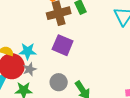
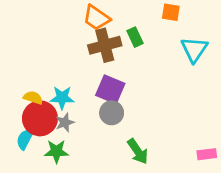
gray circle: (59, 82) -> (112, 113), moved

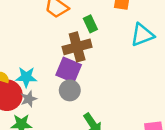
brown cross: (105, 45) -> (77, 47), moved
cyan triangle: (194, 49) -> (142, 35), turned 35

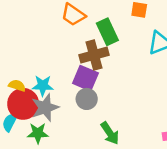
green rectangle: (90, 24) -> (107, 32), size x1.5
gray star: (29, 99) -> (45, 108), size x1.6

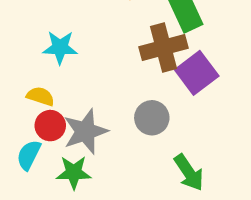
purple square: (85, 78) -> (197, 73), moved, turned 30
cyan star: (43, 86) -> (60, 47), moved
red circle: (23, 104) -> (50, 126), size x0.6

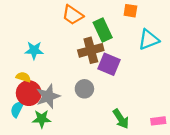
purple square: (197, 73) -> (109, 64), turned -30
red circle: (50, 126) -> (29, 93), size x1.5
green arrow: (189, 172) -> (121, 119), moved

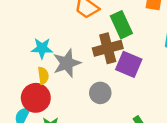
yellow semicircle: (23, 77) -> (43, 76), moved, turned 64
gray star: (48, 96) -> (67, 63), moved

